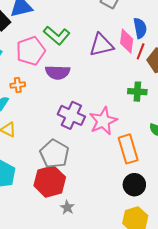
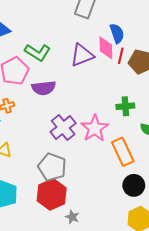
green cross: (137, 92) -> (125, 106), moved
purple cross: (71, 115) -> (63, 127), turned 35

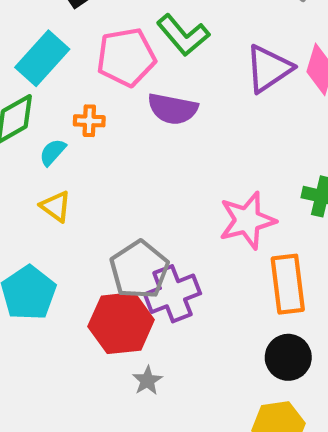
purple triangle: (82, 55) -> (269, 69), turned -30
purple cross: (63, 127) -> (172, 294), moved

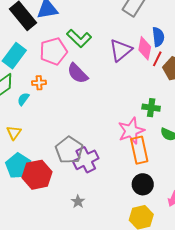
purple semicircle: (173, 109) -> (78, 73), turned 40
yellow triangle: (56, 206) -> (14, 133), moved, turned 35
pink star: (247, 220) -> (131, 131), moved
red hexagon: (121, 323) -> (37, 175), moved

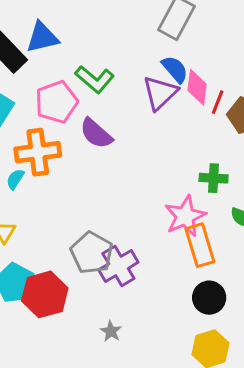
blue semicircle: (158, 37) -> (175, 69), moved, turned -30
orange cross: (39, 83) -> (38, 152), size x2.0

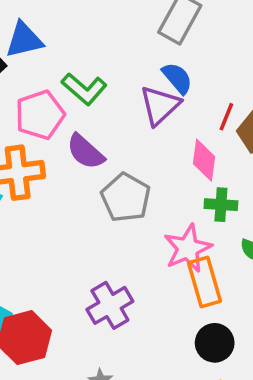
pink diamond: (197, 87) -> (204, 160), moved
gray pentagon: (92, 253) -> (126, 197), moved

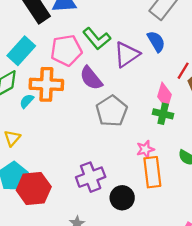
purple triangle: (160, 105) -> (127, 54), moved
green cross: (221, 205) -> (163, 114), moved
pink star: (188, 248) -> (145, 149), size x0.6
black circle: (215, 343) -> (122, 198), moved

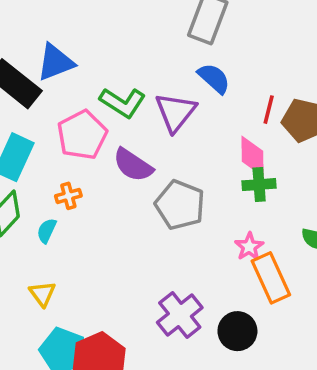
orange cross: (46, 84) -> (68, 196), size x0.5

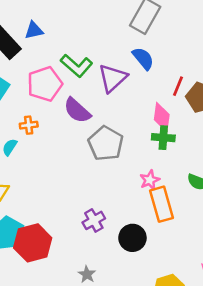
blue triangle: (55, 62) -> (34, 30), size x0.7
purple cross: (180, 315) -> (94, 220), size x0.7

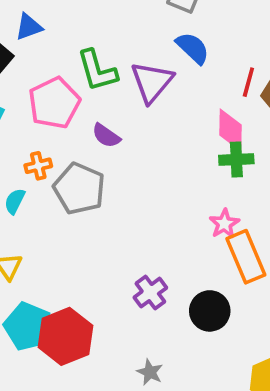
green L-shape: (77, 66) -> (97, 71), turned 40
purple semicircle: (77, 110) -> (106, 136), size x0.7
gray pentagon: (106, 143) -> (79, 189), moved

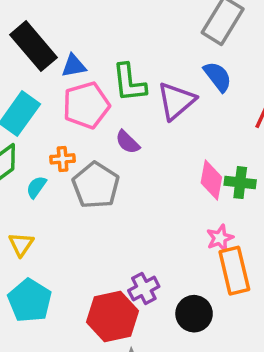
blue triangle: (29, 27) -> (74, 66), moved
pink diamond: (230, 130) -> (211, 180), moved
red hexagon: (65, 336) -> (112, 316), moved

